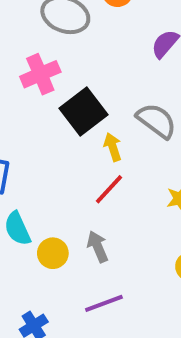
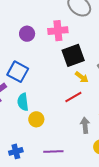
yellow arrow: (113, 147) -> (82, 77), turned 128
gray arrow: (98, 247) -> (85, 125), moved

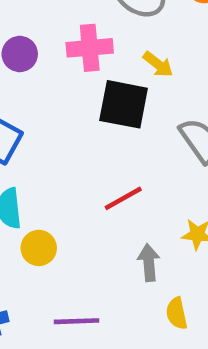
black square: (73, 55) -> (124, 104), turned 30
yellow arrow: (82, 77) -> (158, 64), moved

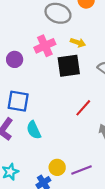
yellow circle: (39, 248) -> (57, 167), moved

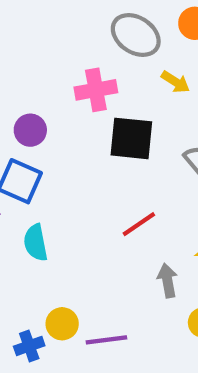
yellow arrow: (78, 43) -> (175, 82), moved
purple circle: (15, 59) -> (30, 130), moved

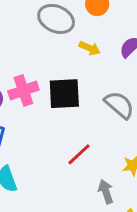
pink cross: (96, 90) -> (23, 90), moved

